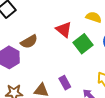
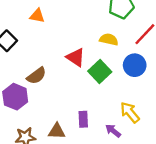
purple rectangle: (65, 83) -> (83, 119), turned 32

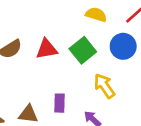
red triangle: (76, 57) -> (47, 49), moved, turned -48
yellow arrow: (130, 112) -> (104, 86), moved

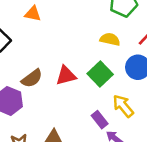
purple rectangle: (60, 103) -> (100, 120), moved, turned -36

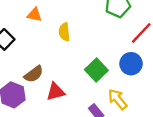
yellow semicircle: (110, 39) -> (64, 32), moved, turned -108
red triangle: (66, 76) -> (56, 92), moved

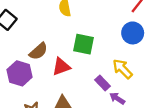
green square: (96, 70) -> (84, 44), moved, turned -30

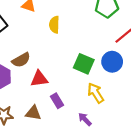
green square: (84, 44) -> (84, 64), moved
purple rectangle: (103, 83) -> (57, 101), moved

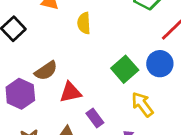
green square: (84, 64) -> (125, 69), turned 30

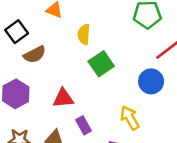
green square: (125, 69) -> (101, 64), moved
brown semicircle: (46, 71) -> (35, 55), moved

